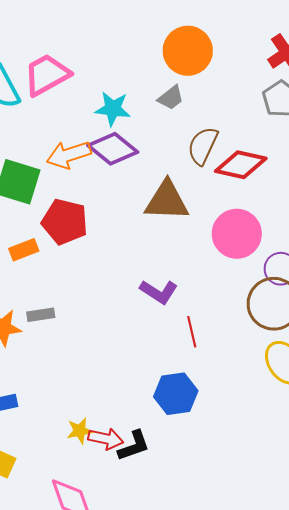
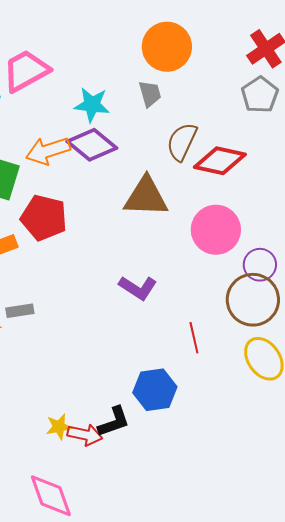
gray trapezoid: (171, 98) -> (150, 94), turned -68
red line: (192, 332) -> (194, 338), moved
black L-shape: (134, 446) -> (114, 422), moved

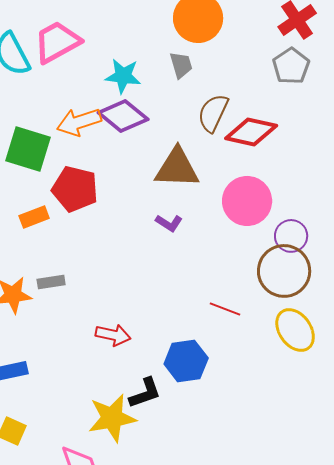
purple L-shape: (138, 288) -> (169, 223), moved, size x0.7
red line: (194, 338) -> (225, 309), turned -56
yellow star: (59, 427) -> (112, 418), moved, size x1.8
red arrow: (85, 435) -> (113, 335), moved

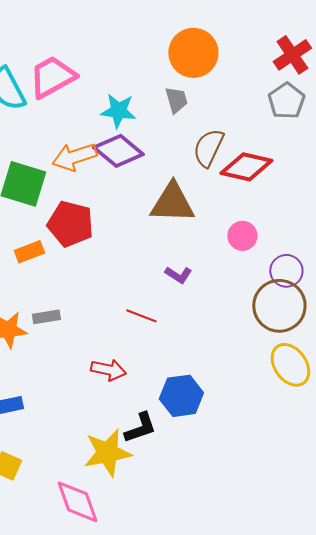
pink circle: (247, 201) -> (242, 236), size x0.6
purple L-shape: (169, 223) -> (178, 275), moved
red line: (225, 309) -> (141, 316), moved

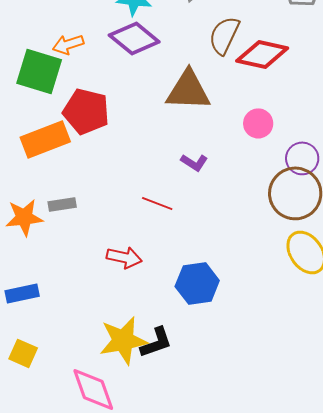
orange arrow: (74, 157) -> (68, 44), moved, size x0.7
orange rectangle: (29, 252) -> (45, 139), size x1.6
black L-shape: (140, 428) -> (156, 342), moved

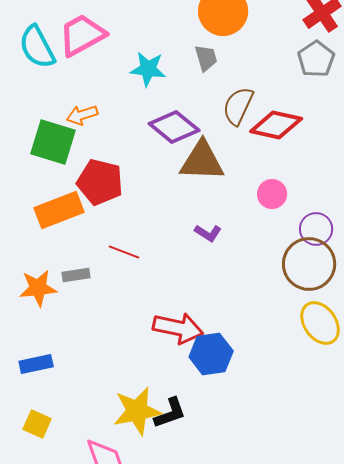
purple diamond: (134, 38) -> (174, 127), moved
red line: (157, 203) -> (124, 252), moved
red arrow: (124, 257) -> (178, 328), moved, size x1.4

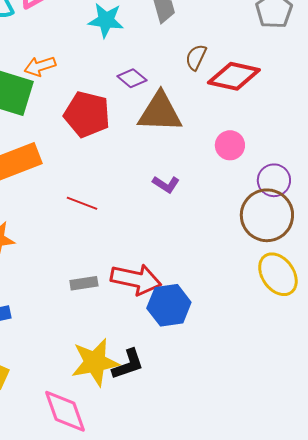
brown semicircle: (238, 106) -> (196, 57), size x0.7
purple diamond: (174, 127) -> (132, 78), size x0.6
red pentagon: (100, 182) -> (87, 114), moved
gray rectangle: (76, 275) -> (84, 283), moved

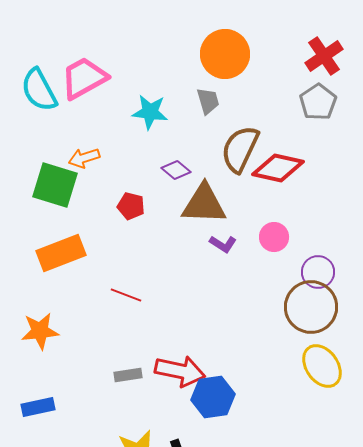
brown semicircle: (196, 57) -> (240, 149), size x1.8
red pentagon: (87, 114) -> (131, 206), size x0.6
purple L-shape: (166, 184) -> (223, 244), moved

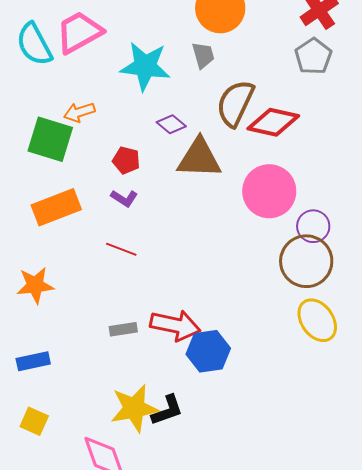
cyan star: (150, 112) -> (145, 66), size x1.4
pink circle: (274, 237) -> (269, 191), size x1.8
purple L-shape: (223, 244) -> (124, 198), moved

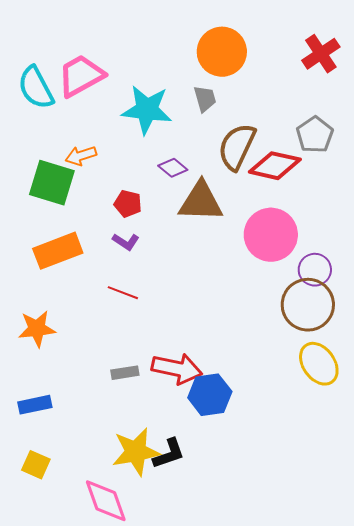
gray pentagon: (313, 56) -> (315, 135), moved

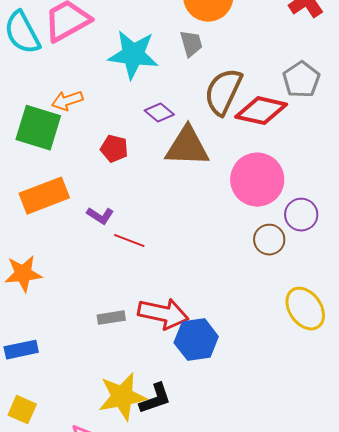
purple L-shape: (126, 242) -> (100, 216), moved
red line: (123, 293) -> (129, 241), moved
brown circle: (308, 305) -> (269, 240), moved, size x0.6

